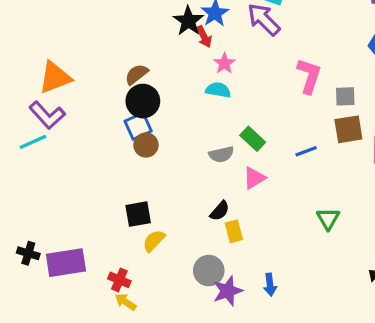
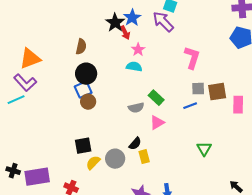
brown semicircle: (137, 74) -> (81, 47), moved, turned 140
gray square: (345, 96) -> (198, 89), moved
gray circle: (209, 271) -> (115, 159), moved

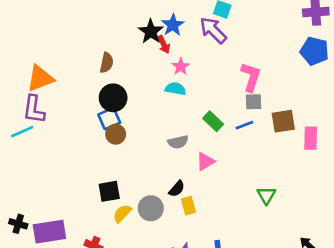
purple L-shape: (25, 83) -> (34, 109), turned 50
gray square: (198, 89) -> (253, 102), moved
green rectangle: (156, 98) -> (213, 121), moved
blue line: (190, 106) -> (244, 125), moved

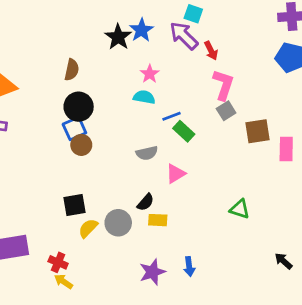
red arrow: (164, 45) -> (211, 51), moved
gray square: (253, 102) -> (226, 111), turned -30
blue line: (244, 125) -> (171, 116), moved
green triangle: (266, 195) -> (240, 209), turned -42
yellow rectangle: (188, 206) -> (158, 220), turned -72

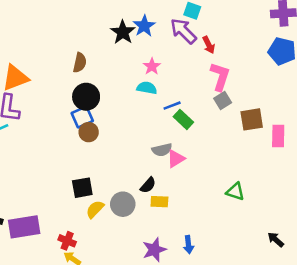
gray semicircle: (147, 153) -> (162, 150), moved

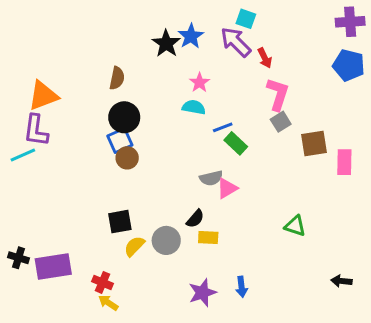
black arrow: (276, 240) -> (341, 281), turned -36

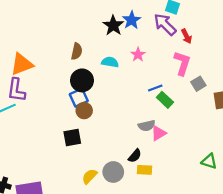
pink L-shape: (278, 94) -> (182, 63), moved
cyan semicircle: (194, 107) -> (110, 62), moved
black square: (120, 222) -> (72, 138), moved

